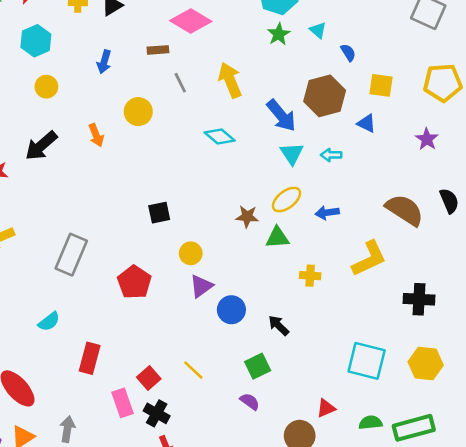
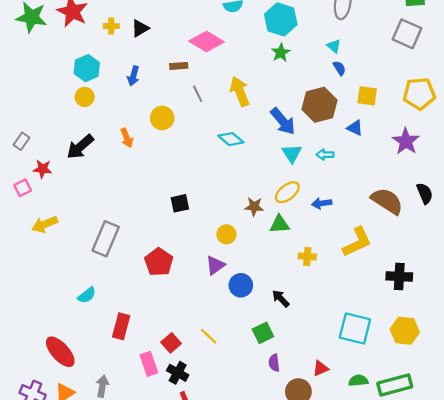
cyan triangle: (318, 30) -> (334, 46), moved
cyan hexagon: (36, 41) -> (87, 68), moved
purple star: (427, 139) -> (406, 141), size x1.4
yellow circle: (191, 253) -> (226, 234), moved
purple semicircle: (250, 402) -> (274, 363), moved, turned -133

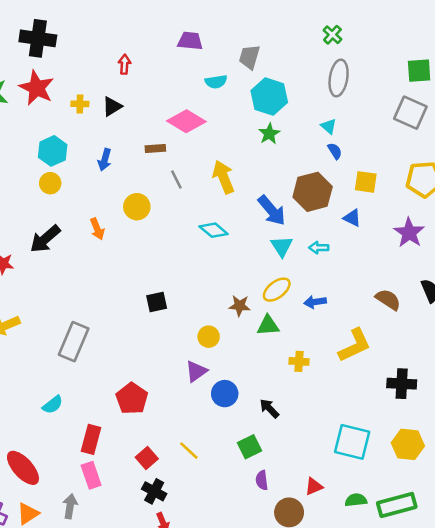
brown semicircle: (387, 201) -> (388, 300), size x0.7
red pentagon: (159, 262) -> (132, 399), moved
pink rectangle: (149, 364) -> (91, 475), moved

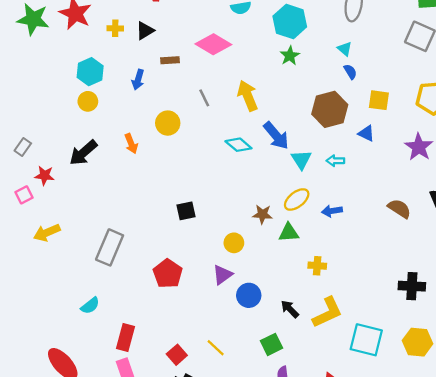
brown rectangle: (155, 149) -> (170, 60), moved
blue arrow: (272, 210) -> (276, 136), moved
yellow L-shape: (355, 345) -> (327, 312), moved
red pentagon: (132, 399) -> (168, 274), moved

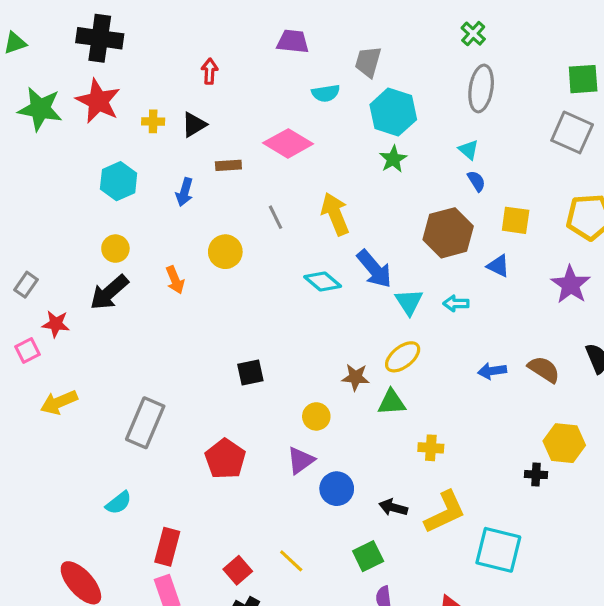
yellow circle: (88, 101) -> (115, 249), moved
blue arrow: (332, 211) -> (492, 371), moved
black cross: (412, 286) -> (536, 475), moved, size x0.6
black arrow: (290, 309) -> (393, 507), turned -30
yellow hexagon: (418, 342) -> (564, 443), moved

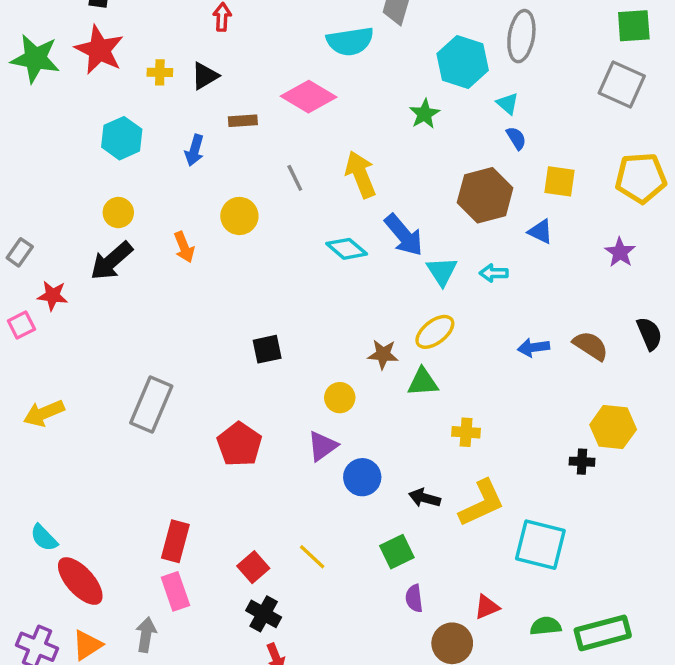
cyan semicircle: (326, 93) -> (350, 41), size x1.5
cyan hexagon: (393, 112) -> (463, 62), moved
purple star: (571, 285) -> (620, 252), size x0.7
yellow arrow: (59, 402) -> (44, 413), moved
cyan semicircle: (119, 503) -> (44, 538), moved, turned 84

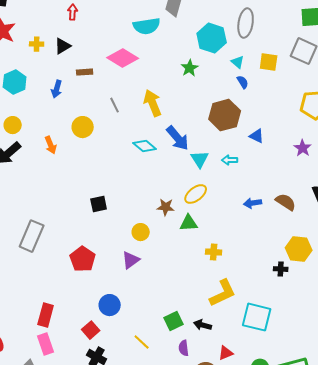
yellow square: (559, 181) -> (269, 62), moved
blue circle: (362, 477) -> (110, 305), moved
black arrow: (425, 498) -> (203, 325), moved
yellow line: (312, 557) -> (142, 342), moved

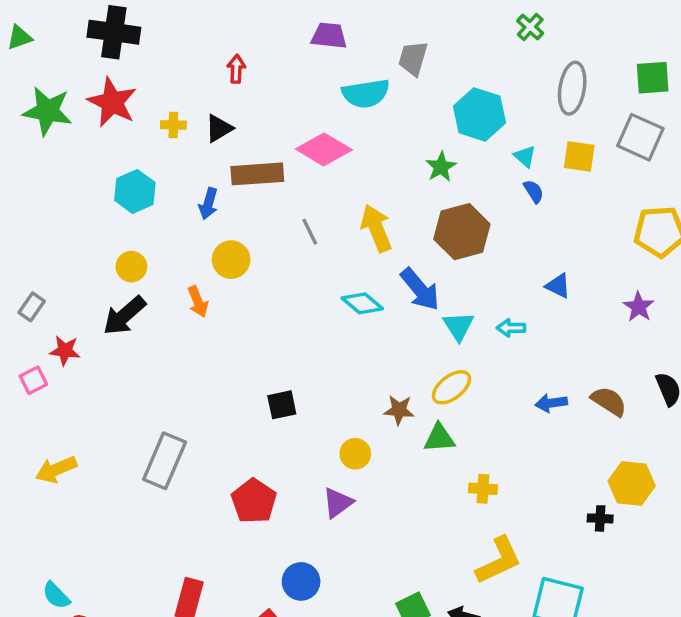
gray ellipse: (246, 23) -> (572, 88), moved
brown rectangle: (85, 72) -> (257, 174), size x1.8
brown hexagon: (225, 115) -> (462, 232), moved
yellow circle: (83, 127) -> (231, 260), moved

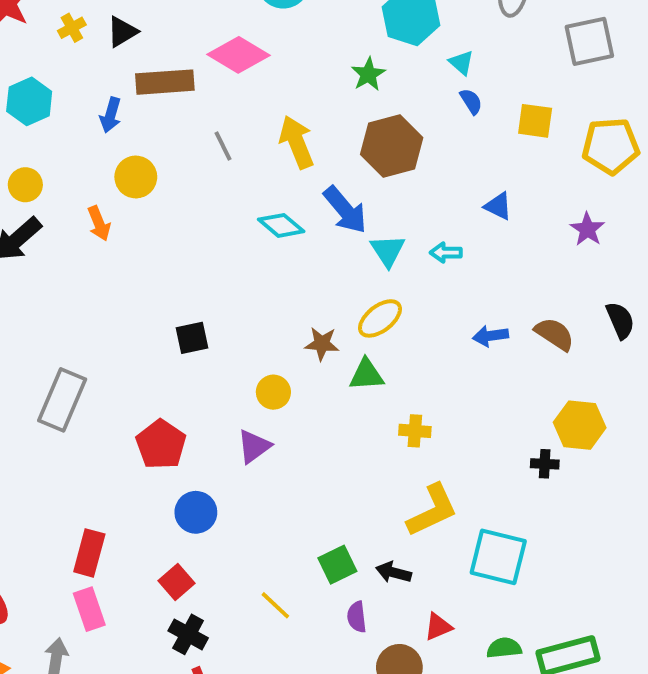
yellow cross: (173, 125) -> (72, 28), turned -30
gray square: (640, 137) -> (589, 41), turned -36
yellow square: (579, 156) -> (535, 121), moved
blue circle: (301, 581) -> (196, 512), moved

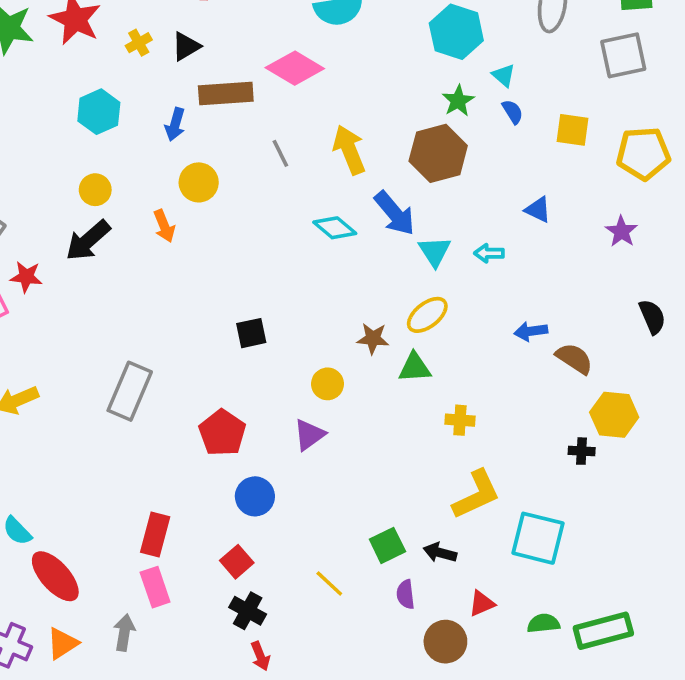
green star: (368, 74) -> (458, 101), moved
brown semicircle: (554, 334) -> (574, 358), moved

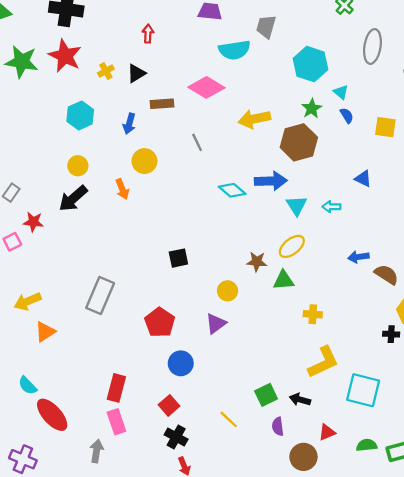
brown rectangle: (226, 94) -> (162, 104), size x0.7
yellow arrow: (349, 150) -> (254, 119), moved, turned -80
blue arrow: (395, 213) -> (271, 181), turned -52
orange triangle: (63, 643) -> (45, 332), moved

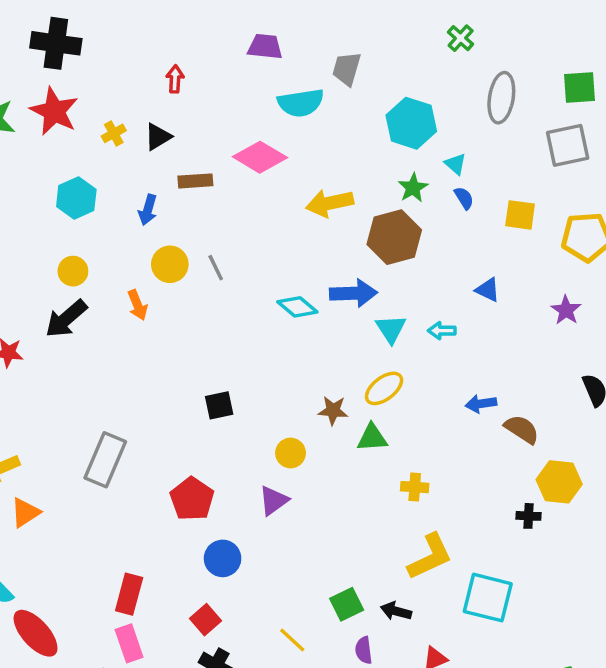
gray line: (197, 142) -> (216, 268), moved

